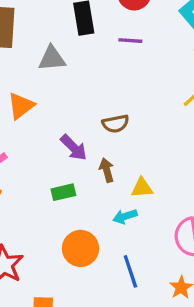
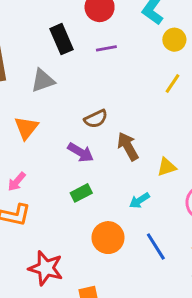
brown semicircle: (116, 124) -> (96, 119), moved
brown arrow: (107, 170) -> (128, 146), moved, size x1.4
yellow triangle: (142, 188) -> (167, 167), moved

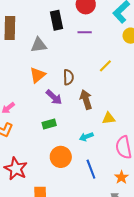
yellow line: (172, 83) -> (105, 66), moved
brown semicircle: (96, 119) -> (68, 77), turned -77
orange triangle: (26, 128) -> (38, 75), moved

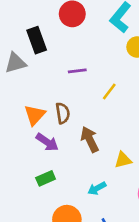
purple line: (85, 32) -> (77, 71), moved
gray triangle: (39, 45) -> (15, 63), moved
orange triangle: (38, 75) -> (35, 115), moved

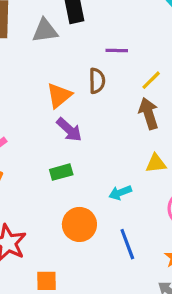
brown semicircle: (63, 113) -> (97, 81), moved
brown arrow: (90, 139) -> (149, 113), moved

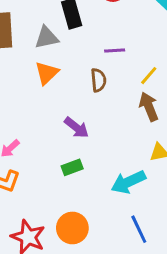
orange triangle: (59, 95) -> (47, 73), moved
cyan arrow: (120, 193) -> (128, 182), size x1.6
orange circle: (79, 224) -> (72, 228), moved

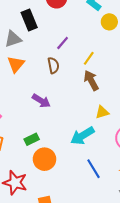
purple line: (115, 51) -> (63, 43), turned -40
green rectangle: (72, 167) -> (32, 139), moved
orange circle: (72, 228) -> (44, 159), moved

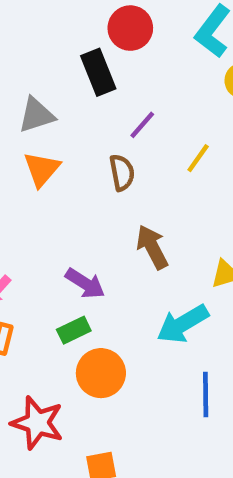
black rectangle: (29, 20) -> (98, 72), moved
brown arrow: (91, 80) -> (152, 247), moved
purple arrow: (41, 101) -> (85, 283), moved
blue line: (94, 169) -> (206, 395), turned 30

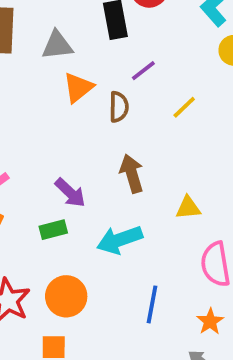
orange triangle: (42, 169) -> (78, 88), moved
cyan arrow: (183, 324) -> (120, 240), moved
orange circle: (101, 373) -> (66, 296), moved

